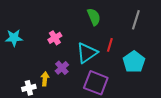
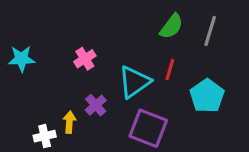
green semicircle: (94, 17) -> (171, 26), moved, turned 60

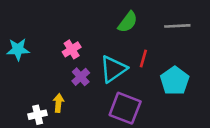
green semicircle: (171, 26) -> (128, 22), moved
gray line: (210, 31) -> (177, 26), turned 70
purple cross: (96, 105) -> (81, 77), moved

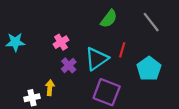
gray line: (177, 26) -> (151, 22), turned 55

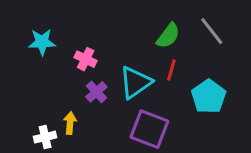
green semicircle: (109, 19) -> (168, 36), moved
cyan star: (15, 42) -> (42, 42), moved
pink cross: (61, 42) -> (86, 59), turned -32

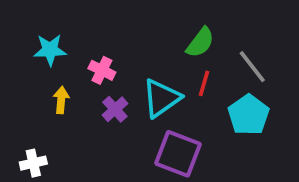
gray line: (212, 31) -> (252, 67), moved
yellow arrow: (70, 123) -> (61, 100), moved
white cross: (45, 137) -> (33, 163), moved

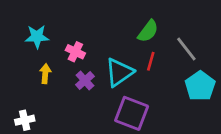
cyan pentagon: (249, 115) -> (200, 86), moved

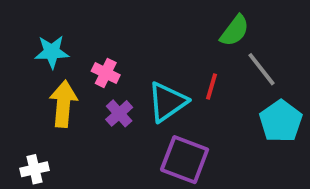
green semicircle: (148, 31) -> (235, 31), moved
yellow arrow: (45, 74) -> (63, 104), size x1.6

